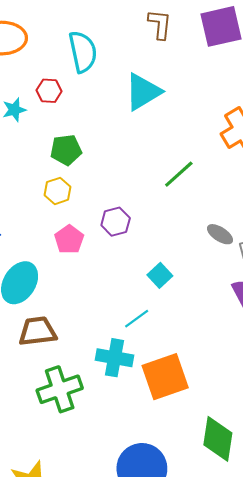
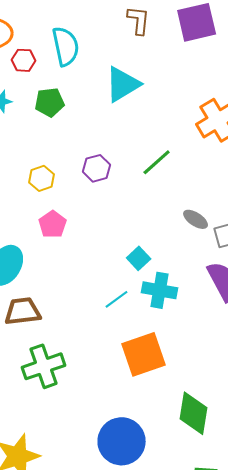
red hexagon: (49, 91) -> (24, 60), moved
green pentagon: (66, 150) -> (50, 102), moved
purple hexagon: (116, 222) -> (97, 168), moved
cyan cross: (114, 358) -> (160, 290), moved

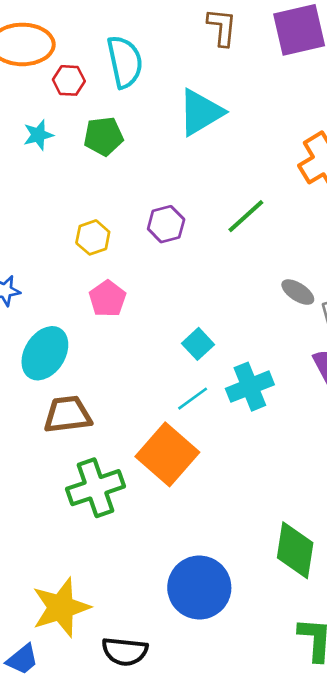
cyan square: (139, 258) -> (198, 344), moved
cyan cross: (160, 290) -> (250, 387), turned -32
orange square: (144, 354) -> (167, 454), moved, turned -30

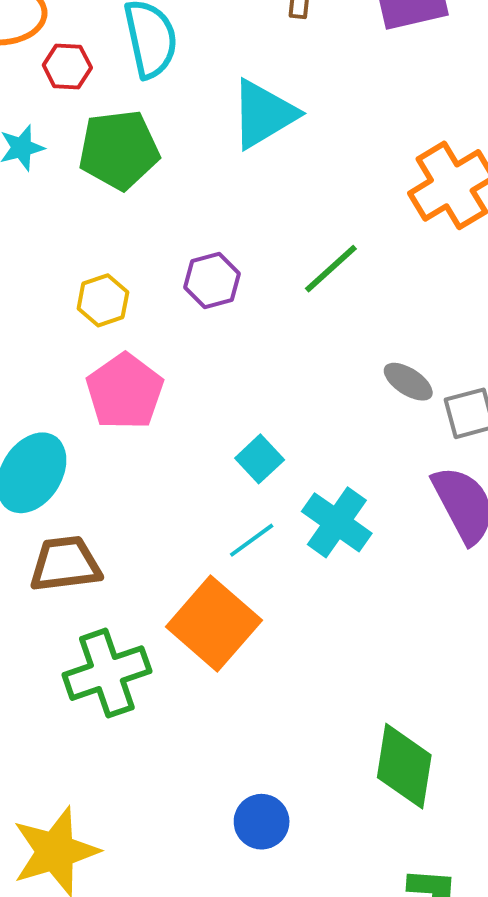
green pentagon: (103, 136) -> (119, 150), size x1.4
pink pentagon: (107, 299) -> (125, 392), size x1.4
cyan cross: (250, 387) -> (337, 522), turned -33
blue circle: (199, 588) -> (262, 822), size x0.6

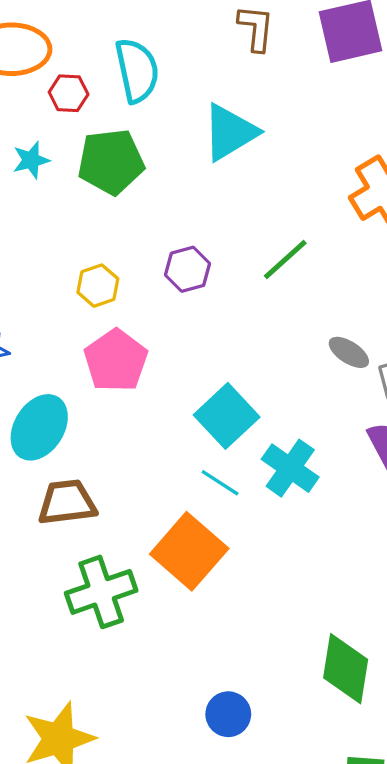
cyan square: (260, 459) -> (227, 416), size x1.6
cyan line: (252, 540) -> (220, 483), turned 69

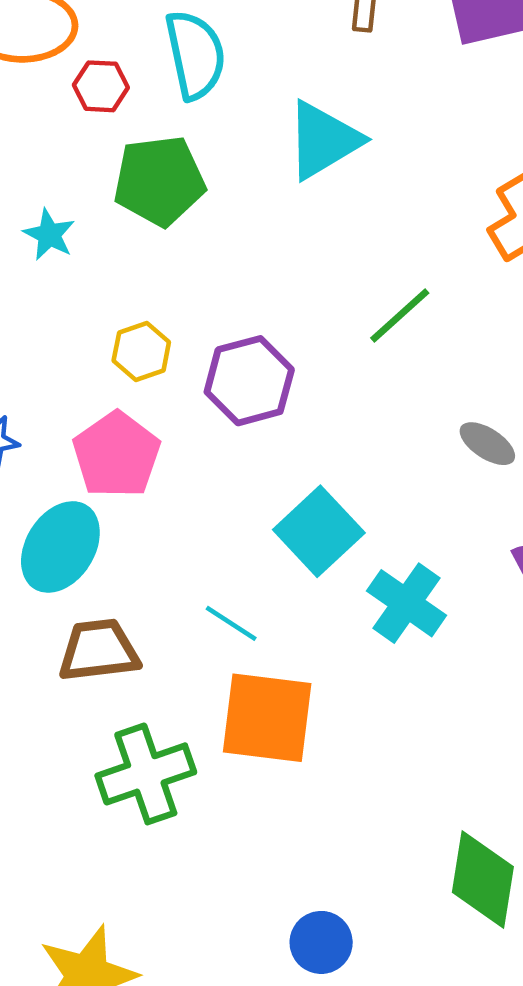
cyan star: (31, 160) -> (49, 235), moved, turned -30
purple hexagon: (188, 269) -> (249, 381), moved, size x1.4
pink pentagon: (116, 361) -> (117, 455), moved
cyan line: (220, 483) -> (231, 623), moved
orange square: (189, 551) -> (267, 718), turned -34

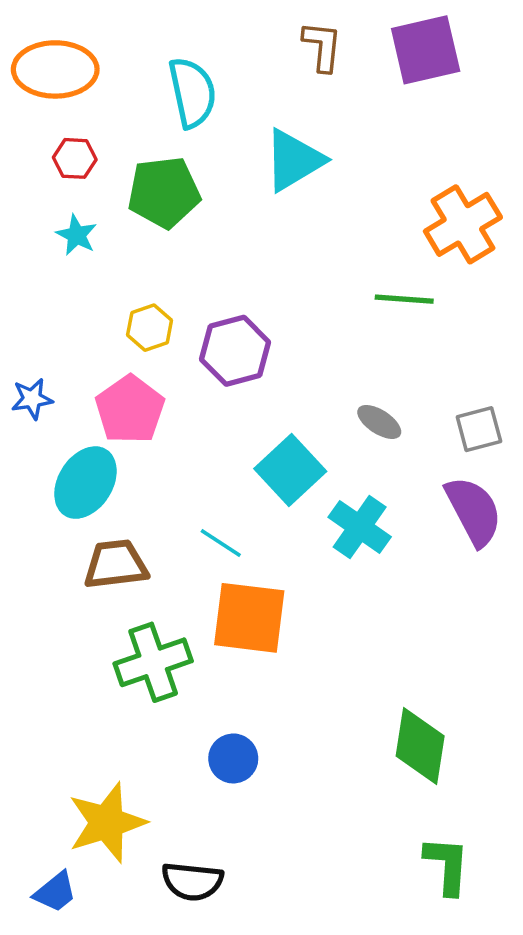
red hexagon: (101, 86) -> (75, 158), moved
green line: (400, 316) -> (404, 299), moved, turned 46
gray ellipse: (487, 444) -> (379, 422), moved
blue circle: (321, 942) -> (233, 758), moved

